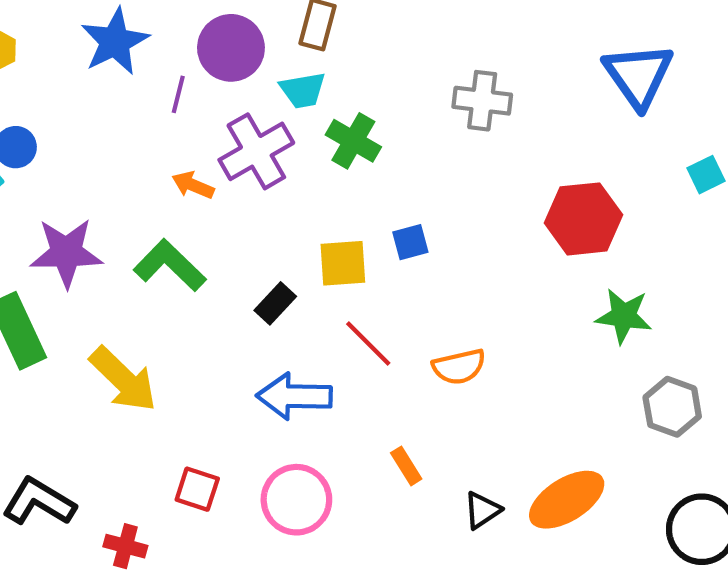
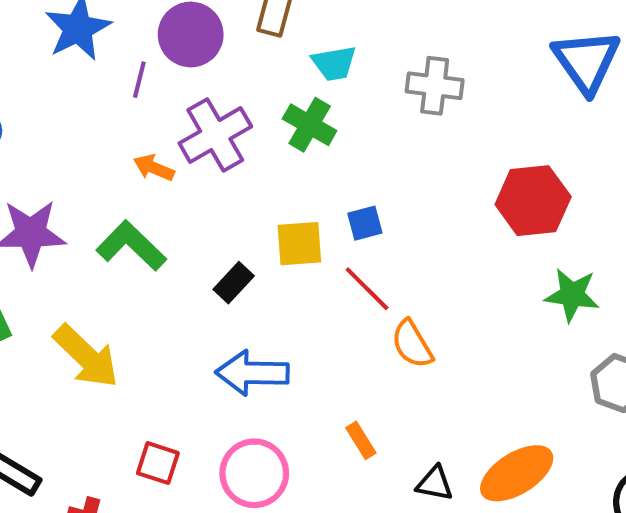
cyan trapezoid: (303, 90) -> (334, 63), moved
red line: (368, 343) -> (367, 289), moved
orange semicircle: (459, 367) -> (412, 344), turned 72
black triangle: (482, 510) -> (435, 484), turned 45

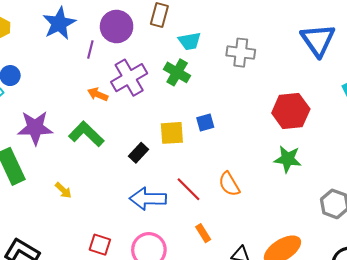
red line: (367, 289) -> (189, 189), moved
green star: (572, 295) -> (288, 159), moved
yellow arrow: (86, 356) -> (63, 190), size x0.5

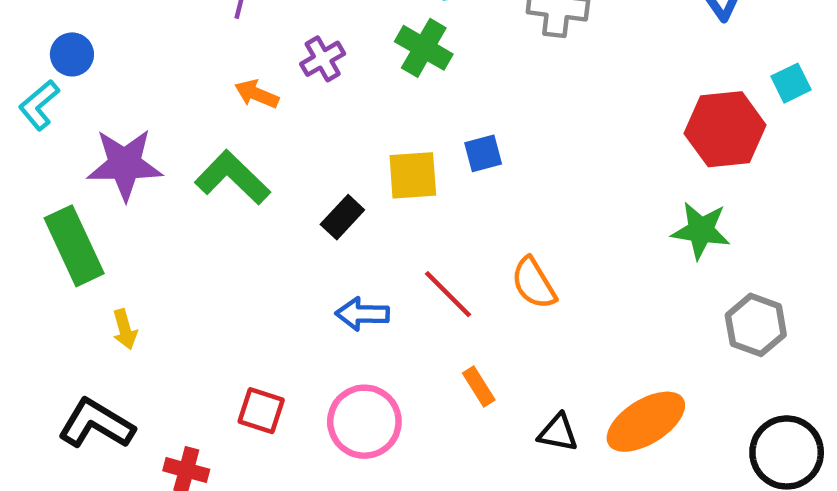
purple cross: (129, 78) -> (323, 59), size x0.6
red hexagon: (291, 111) -> (725, 129), moved
green star: (288, 159) -> (701, 230), moved
yellow arrow: (63, 190) -> (125, 329), moved, turned 30
blue arrow: (148, 199) -> (362, 314), size x0.7

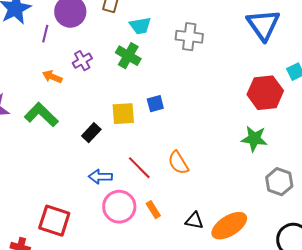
red square: (261, 411) -> (54, 221), size x1.5
pink circle: (364, 422) -> (119, 207), moved
black triangle: (558, 433) -> (194, 221), moved

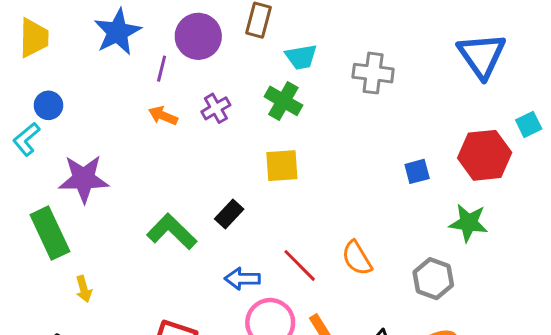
orange arrow: (52, 77) -> (163, 116), moved
blue square: (155, 104) -> (417, 171), moved
yellow square: (123, 114) -> (282, 166), moved
green L-shape: (41, 115) -> (172, 232), moved
gray hexagon: (279, 182) -> (433, 279), moved

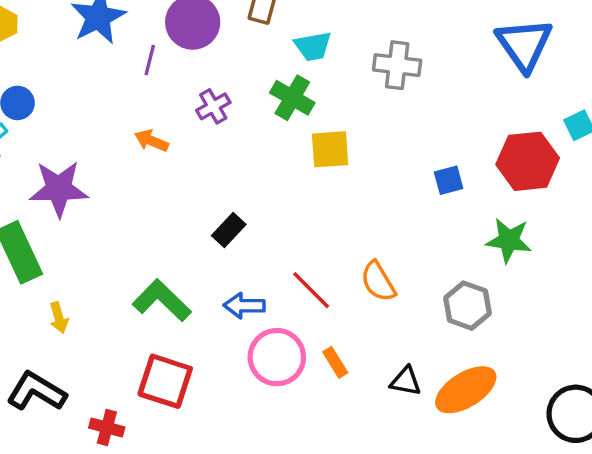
orange arrow: (163, 116) -> (151, 141), moved
yellow square: (282, 166) -> (330, 149), moved
green L-shape: (172, 232) -> (162, 300), moved

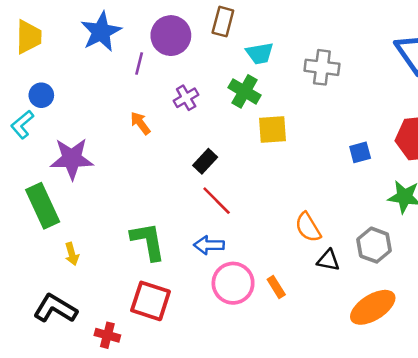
orange arrow: (151, 141) -> (140, 123), turned 30
black rectangle: (229, 230) -> (205, 161), moved
red line: (311, 290) -> (217, 201), moved
green L-shape: (162, 300) -> (148, 241), turned 36
black triangle: (406, 381) -> (328, 260), moved

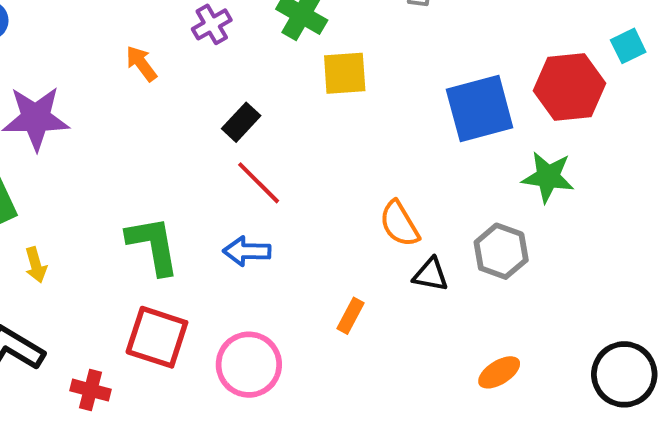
blue square: (360, 152) -> (480, 108), size x2.0
pink circle: (233, 283) -> (249, 365), moved
orange rectangle: (276, 287) -> (351, 316), turned 60
orange ellipse: (373, 307) -> (499, 372), moved, size x0.6

